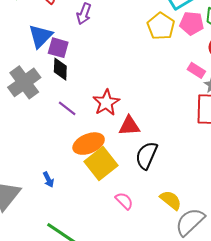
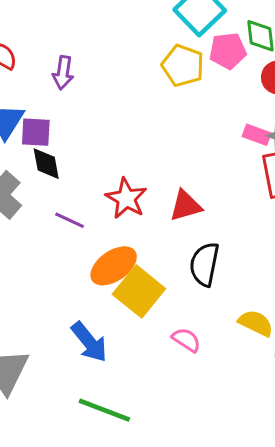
pink rectangle: (196, 70) -> (257, 135), moved
red triangle: (129, 126) -> (186, 206), moved
blue arrow: (48, 180) -> (89, 342), moved, size x1.8

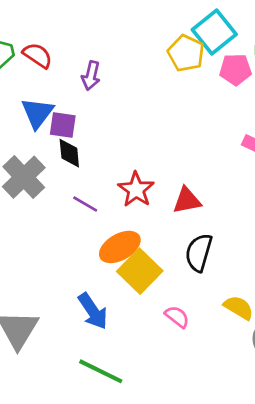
yellow pentagon: (183, 66) -> (186, 53), moved

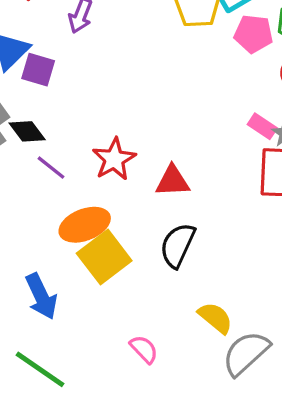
black diamond: (69, 153) -> (27, 131), moved, turned -40
pink semicircle: (177, 317) -> (144, 349), moved

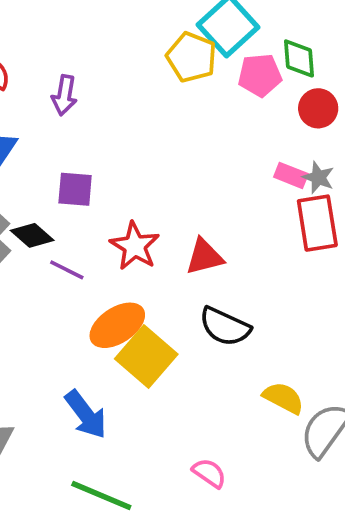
purple square: (38, 70) -> (75, 189), moved
black semicircle: (178, 245) -> (225, 327), turned -78
pink semicircle: (144, 349) -> (209, 473), moved

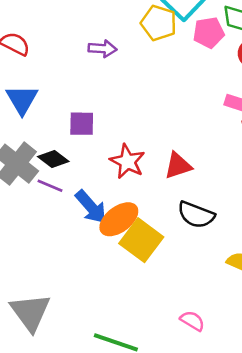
purple arrow: (64, 95) -> (103, 49), moved, turned -92
purple line: (67, 270) -> (50, 186), moved
blue arrow: (86, 414) -> (91, 207), moved

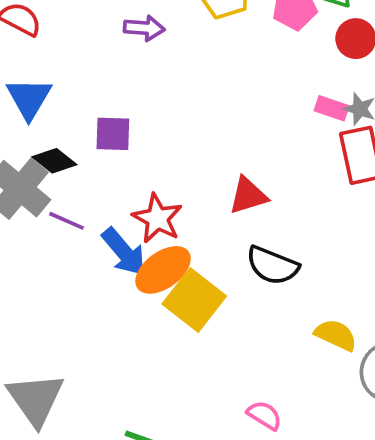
black diamond: (53, 159) -> (54, 161), moved
red star: (127, 161) -> (157, 218), moved

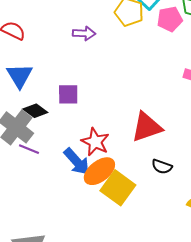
red triangle: (248, 196) -> (147, 127), size x1.4
purple line: (66, 221) -> (29, 149), moved
black semicircle: (272, 265) -> (162, 167), size x0.7

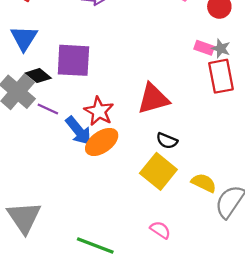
purple square: (68, 94) -> (73, 60), size x1.6
purple line: (29, 149) -> (48, 109), moved
yellow square: (118, 188) -> (158, 171), moved

